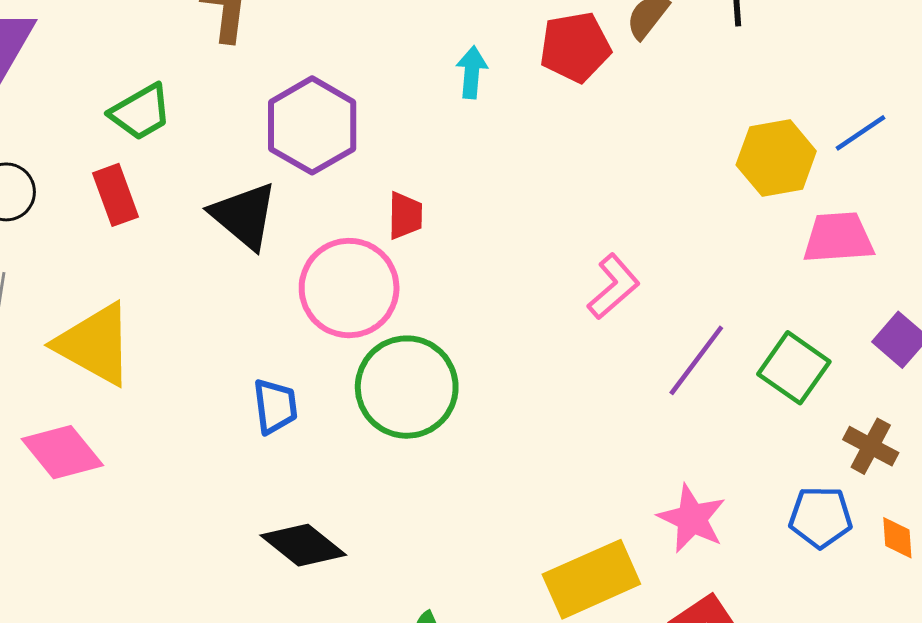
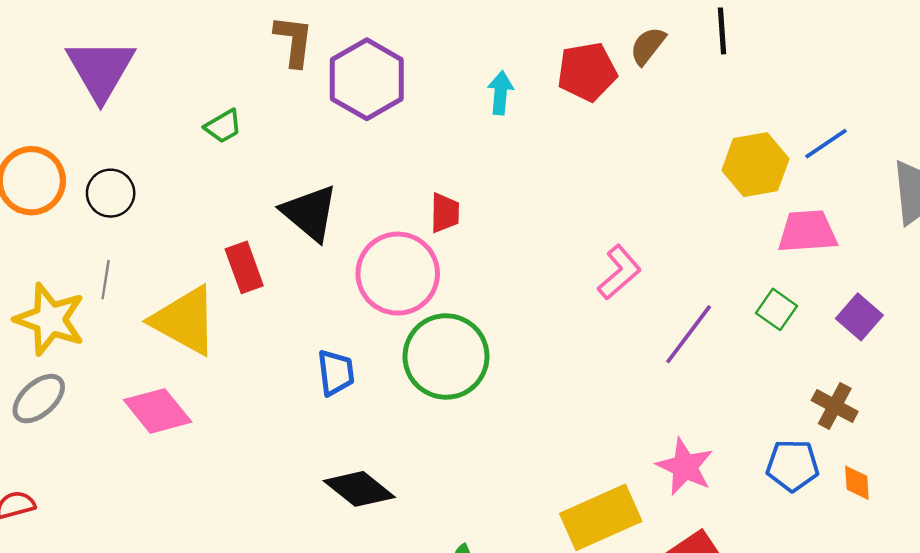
green trapezoid: (141, 112) -> (223, 126), size x0.7
purple hexagon: (312, 125) -> (367, 79), moved
red rectangle: (116, 195) -> (244, 267), moved
green square: (794, 368) -> (776, 309), moved, size x0.7

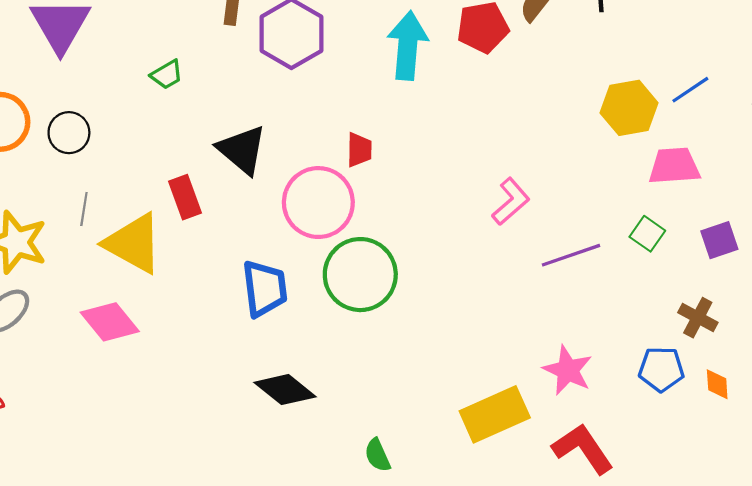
cyan arrow: (500, 93) -> (408, 46), size x1.8
gray line: (106, 280) -> (84, 209), moved
purple square: (859, 317) -> (719, 240), turned 30
purple line: (689, 334) -> (571, 255), turned 34
blue trapezoid: (336, 373) -> (265, 289), size x1.4

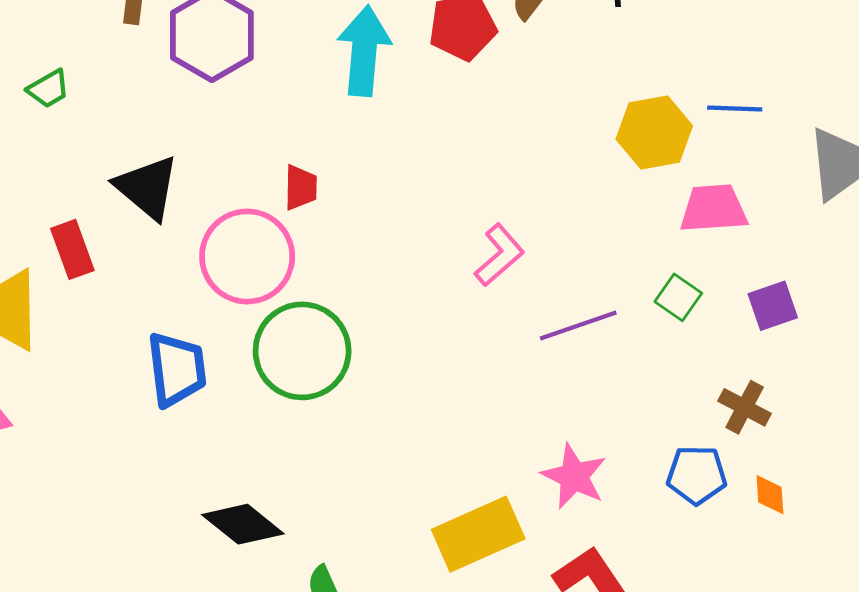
blue line: (690, 90) -> (735, 109), turned 36
black diamond: (285, 390) -> (243, 524), moved

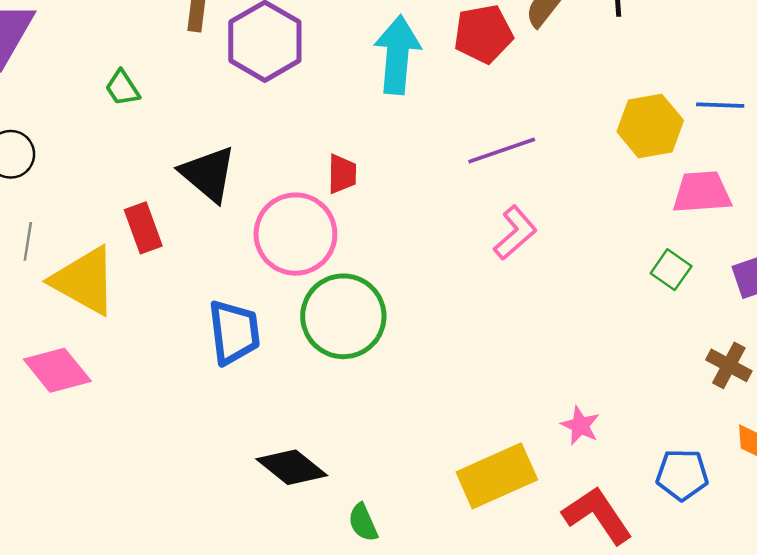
green trapezoid: (48, 89) -> (122, 88), turned 87
purple line: (578, 326) -> (502, 151), moved
blue pentagon: (697, 475) -> (682, 475), moved
pink star: (574, 476) -> (580, 426), size x0.7

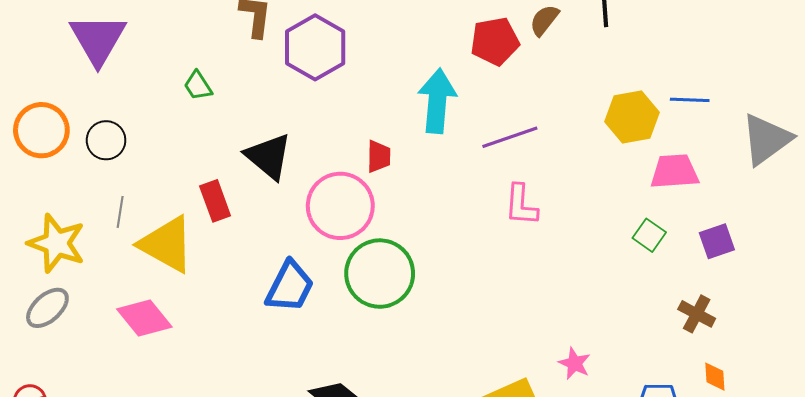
cyan arrow: (397, 55) -> (437, 101), moved
pink L-shape: (515, 233) -> (521, 205), turned 135
blue trapezoid: (234, 332) -> (290, 287), turned 34

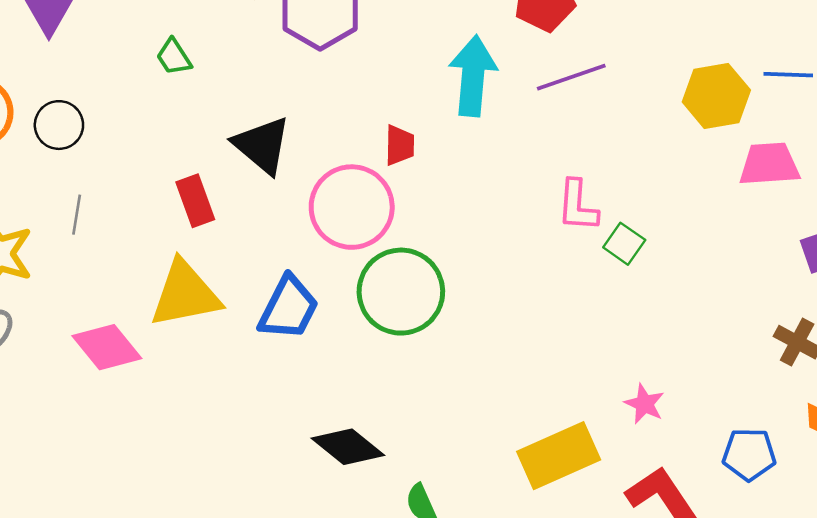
purple line: (510, 137) -> (571, 77), moved
green square: (649, 235) -> (624, 244), moved
yellow triangle: (167, 244) -> (185, 294), moved, turned -40

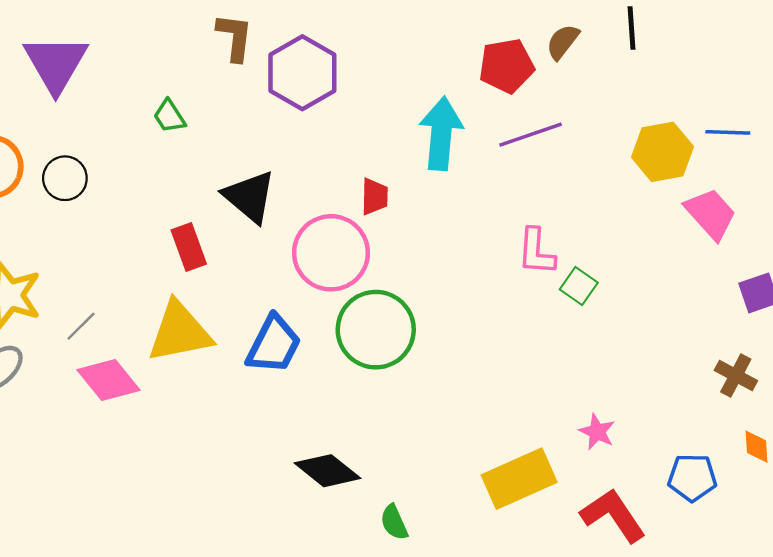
pink trapezoid: (769, 164) -> (711, 214), turned 52
gray line: (77, 215) -> (81, 326), moved, turned 36

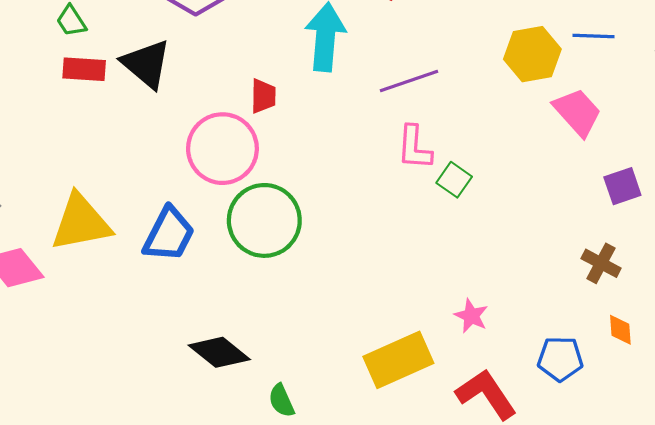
purple line: (531, 135) -> (409, 81), moved
black triangle: (250, 197) -> (146, 64), moved
red rectangle: (189, 247) -> (84, 69), moved, turned -66

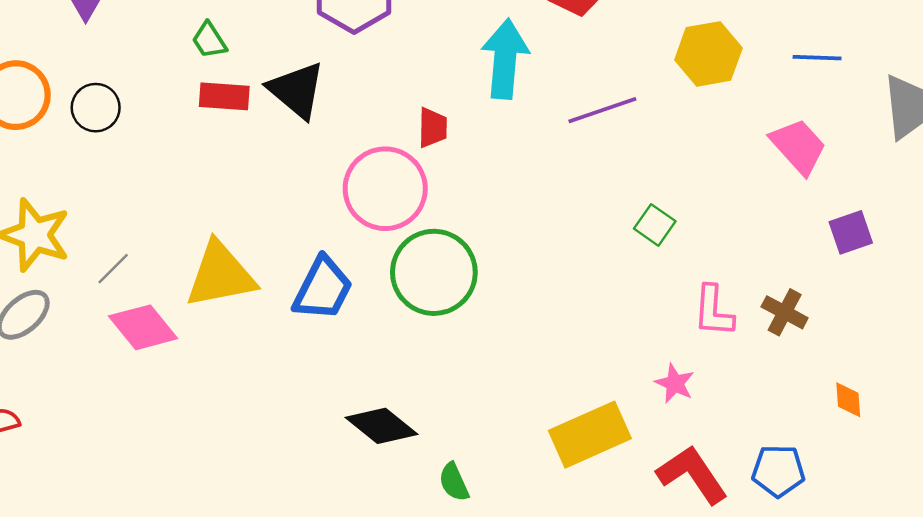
yellow hexagon: (532, 54) -> (708, 54), moved
pink L-shape: (414, 148) -> (713, 311), moved
brown cross: (601, 263) -> (785, 312), moved
blue pentagon: (560, 359) -> (778, 471), moved

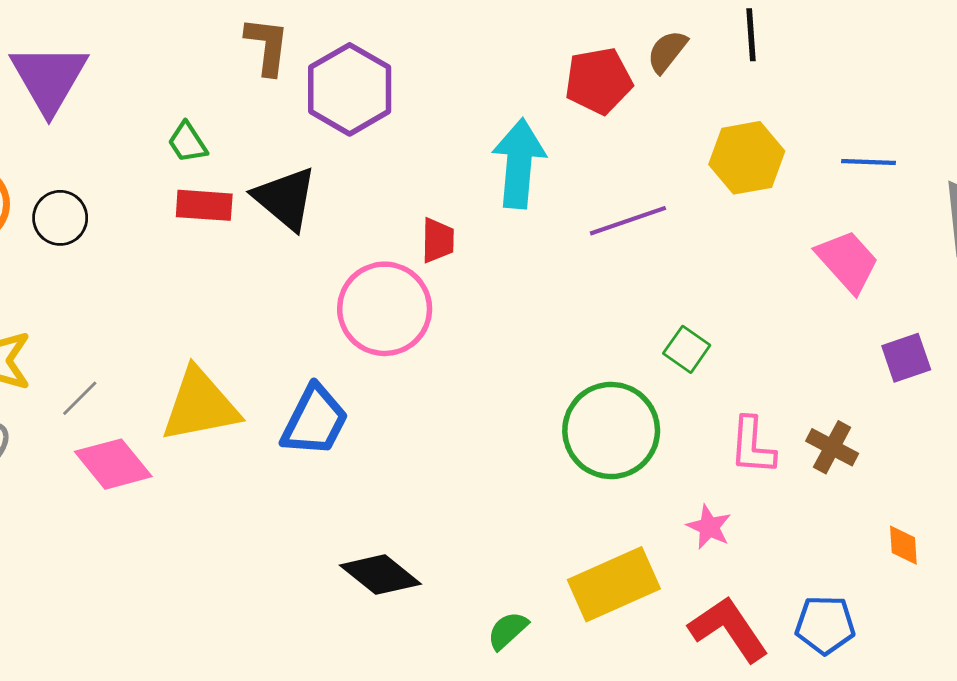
green circle: (434, 272) -> (611, 430), moved
green semicircle: (454, 482) -> (508, 630), moved, turned 72

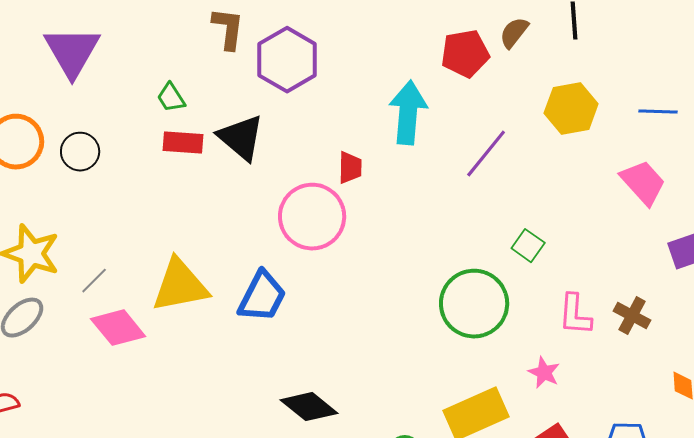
purple line: (628, 221) -> (486, 154), turned -32

